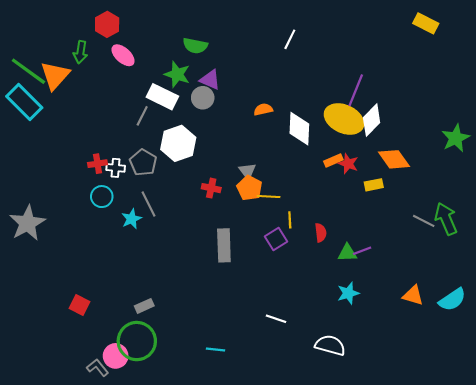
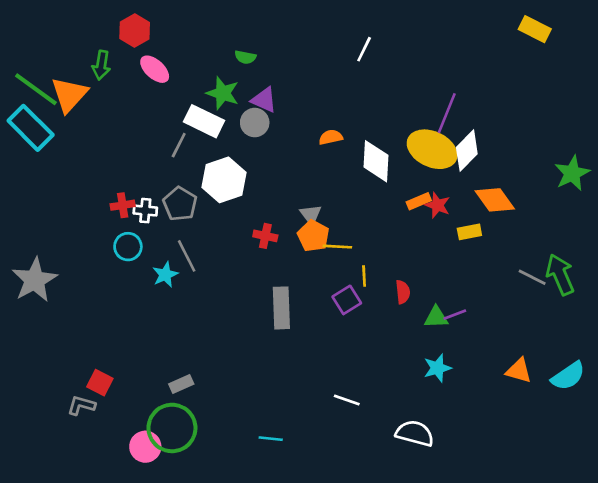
green semicircle: (195, 46) -> (245, 57), size x0.7
gray L-shape: (98, 368) -> (81, 405), moved, turned -35

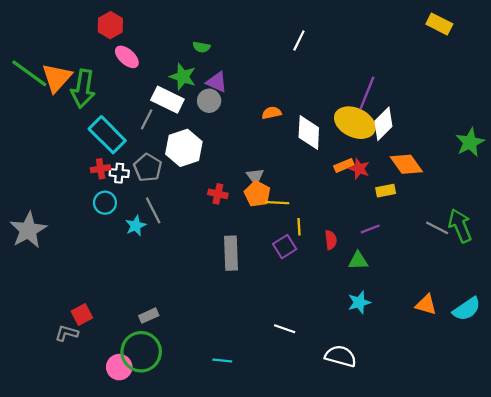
green arrow: (101, 65) -> (83, 89), moved, size x1.6
cyan rectangle: (31, 128) -> (107, 135), moved
purple line: (455, 315) -> (370, 229), moved
red square: (100, 383) -> (82, 314), turned 35

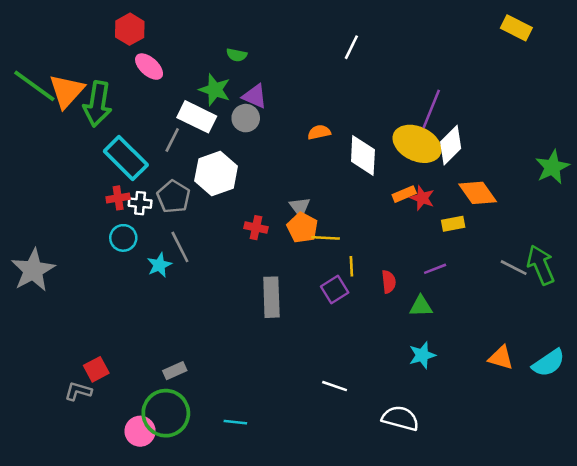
cyan line: (222, 361) -> (235, 422), moved

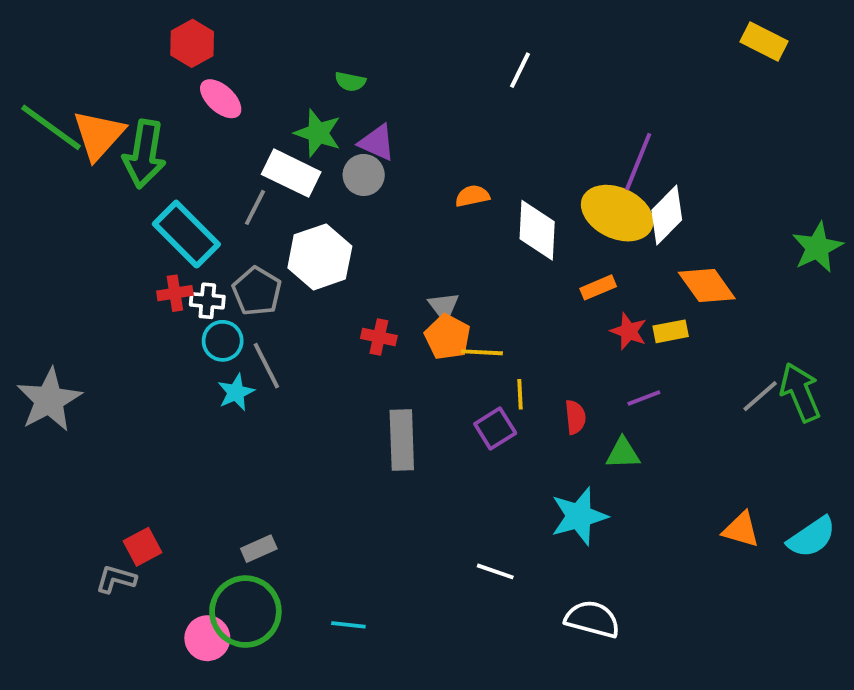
red star: (422, 198) -> (629, 331), moved
cyan circle: (123, 238) -> (223, 341), moved
gray line: (514, 268) -> (760, 396), turned -68
cyan star: (422, 355) -> (579, 516), moved, size x1.4

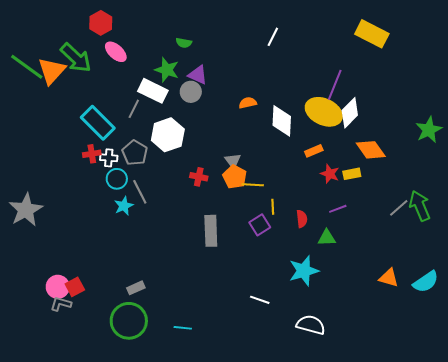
yellow rectangle: (764, 42) -> (372, 34), moved, size x1.4
green arrow: (144, 154) -> (76, 58), moved, turned -56
pink circle: (207, 638) -> (58, 287), moved

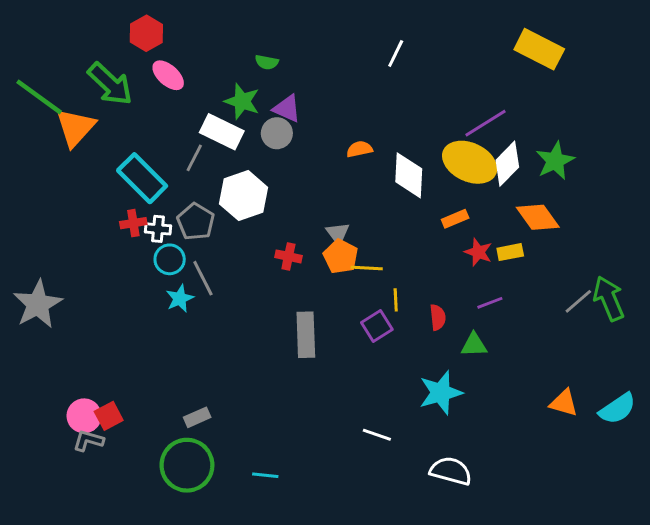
orange triangle: (52, 71) -> (75, 127), moved
purple line: (335, 85) -> (486, 123), turned 36
green star: (429, 130) -> (555, 161), moved

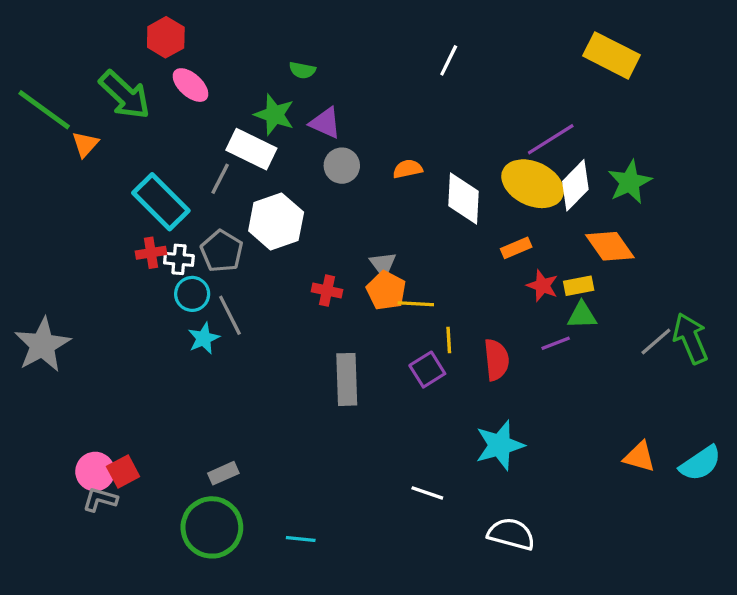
orange triangle: (75, 127) -> (85, 144), size x0.6
gray circle: (277, 133) -> (342, 166), moved
red semicircle: (438, 317) -> (496, 360), size x1.4
green triangle: (474, 345) -> (582, 315), moved

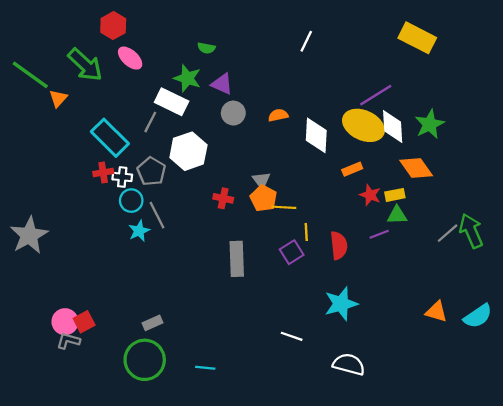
white diamond: (575, 185) -> (393, 126), turned -48

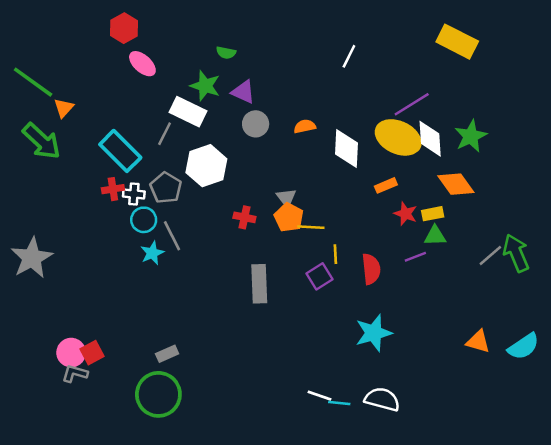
white line: (306, 41) -> (349, 56), moved
green arrow: (85, 65) -> (42, 141), moved
white line: (292, 336) -> (319, 396), moved
cyan line: (205, 368) -> (339, 403), moved

